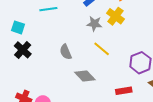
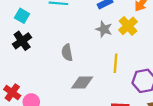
yellow line: (102, 49) -> (115, 63), moved, turned 42
gray diamond: (85, 76) -> (82, 83), turned -60

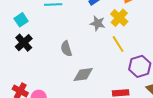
cyan square: (22, 16) -> (21, 20), turned 32
yellow line: (115, 63) -> (118, 44), moved, turned -30

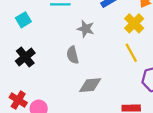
gray star: (98, 23) -> (86, 29), moved
black cross: (24, 43) -> (25, 57), moved

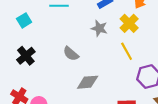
gray star: (86, 29) -> (99, 28), moved
gray semicircle: (73, 55) -> (71, 54), turned -35

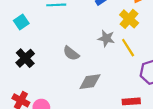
gray star: (99, 28) -> (106, 38), moved

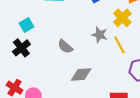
cyan square: (21, 22) -> (26, 25), moved

